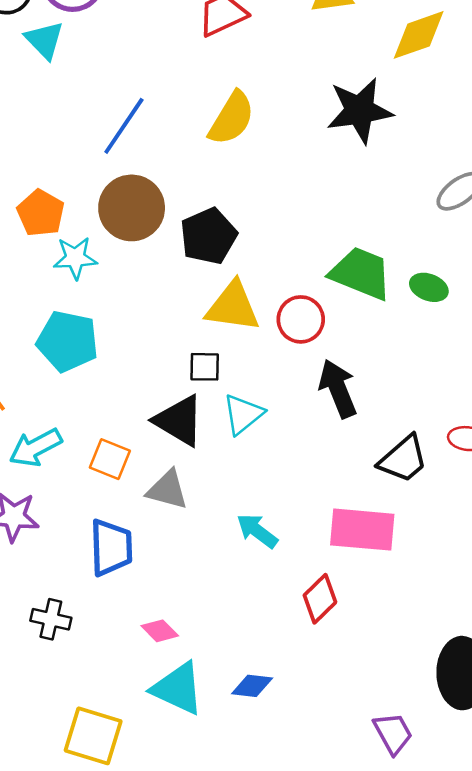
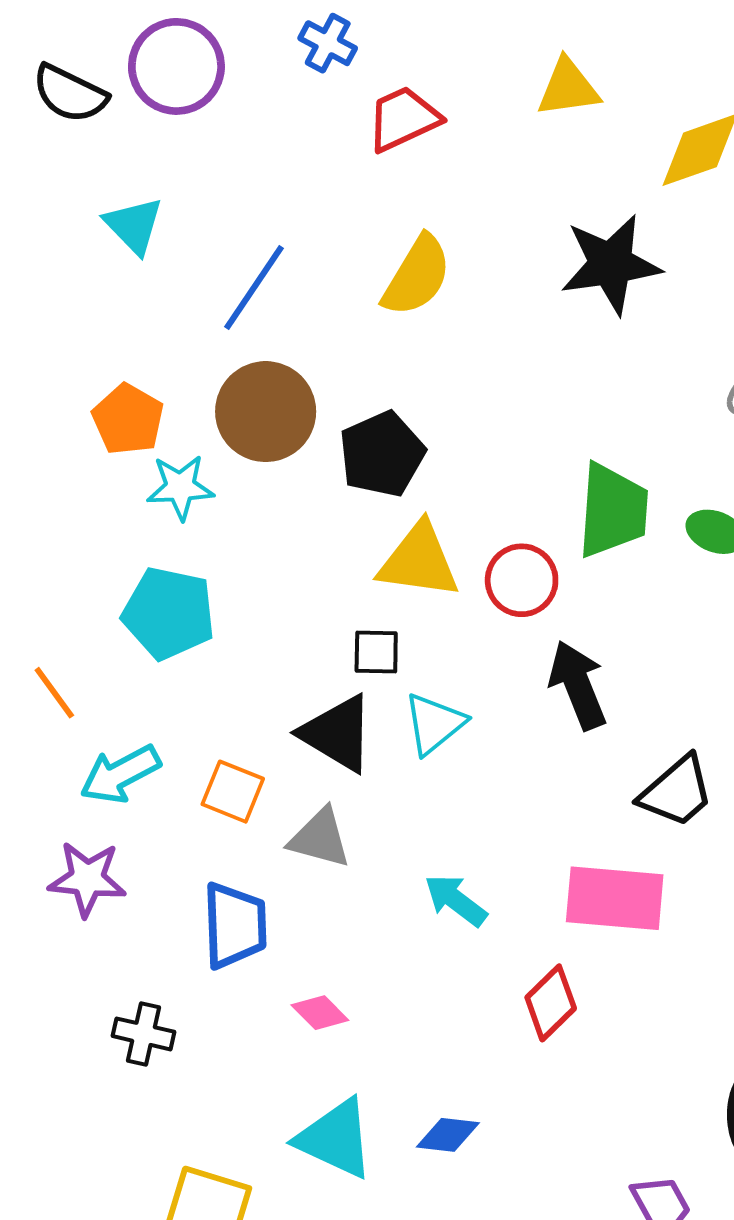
cyan triangle: (44, 40) -> (134, 225), moved
green trapezoid: (361, 273) -> (613, 510), turned 72
pink diamond: (160, 631) -> (320, 1013), moved

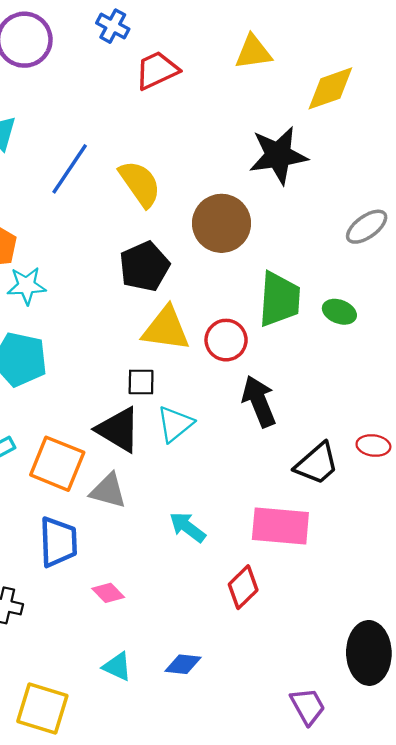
yellow semicircle: (417, 276) -> (140, 184), moved, turned -66
brown circle: (266, 412) -> (222, 223), moved
orange square: (233, 792) -> (57, 464), size x1.5
cyan triangle: (335, 1139) -> (117, 667), size x0.6

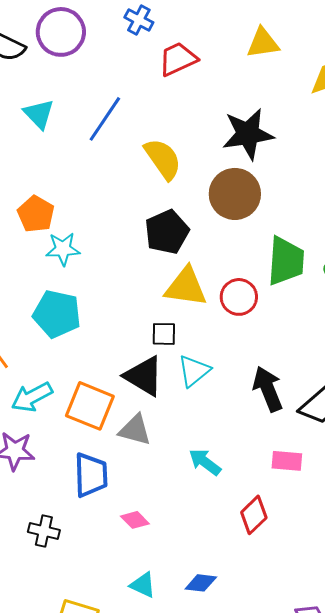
black star: (278, 155) -> (248, 134), moved
blue line: (70, 169) -> (105, 119), moved
black arrow: (259, 401) -> (268, 389), moved
pink rectangle: (280, 526) -> (287, 461), size x0.6

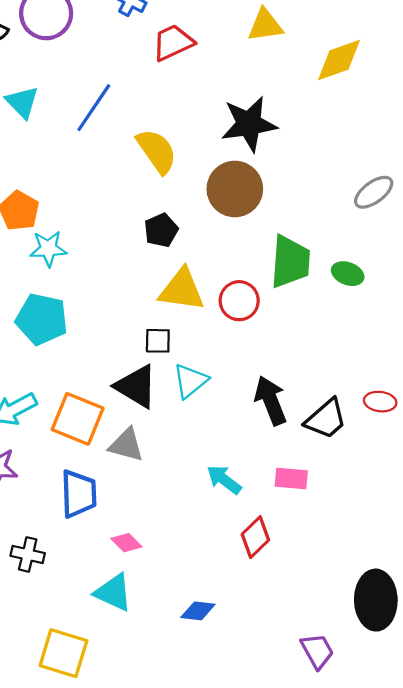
black pentagon: (167, 232) -> (161, 230), size x0.7
cyan arrow: (205, 462) -> (224, 480), moved
cyan triangle: (143, 585) -> (113, 592), moved, size x1.4

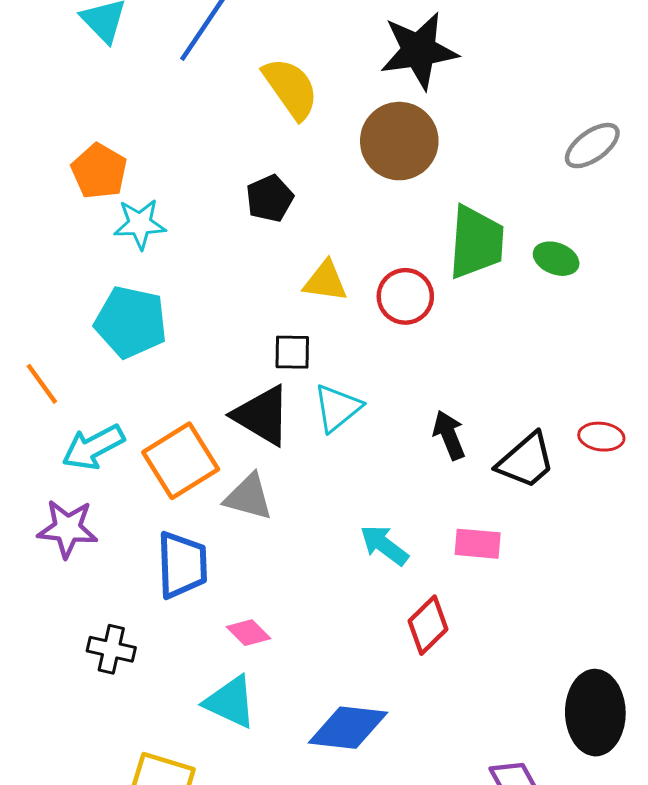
black pentagon: (161, 230) -> (270, 198), moved
yellow triangle: (182, 290) -> (325, 281), size x0.7
black arrow: (271, 400) -> (449, 435), size x0.7
orange square: (78, 419) -> (181, 461), turned 36
blue diamond: (198, 611) -> (348, 728), size x1.6

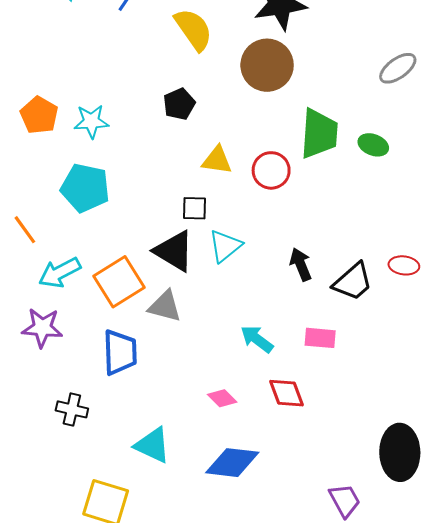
orange pentagon: (99, 171) -> (39, 115), moved
red diamond: (428, 625) -> (286, 393), turned -66
pink diamond: (248, 633) -> (222, 398), moved

